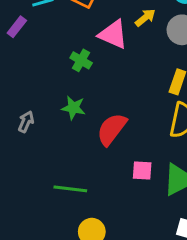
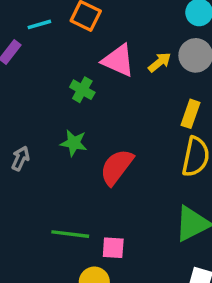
yellow arrow: (145, 18) -> (160, 62), moved
pink square: (142, 170) -> (113, 248), moved

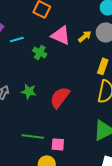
cyan line: (39, 24) -> (17, 39), moved
green star: (74, 143) -> (29, 91), moved

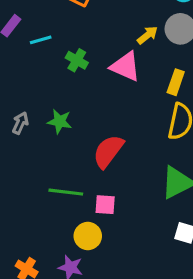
pink triangle: (61, 35) -> (125, 67), moved
red semicircle: (60, 97) -> (108, 151), moved

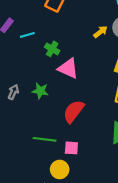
pink triangle: (125, 67) -> (68, 68), moved

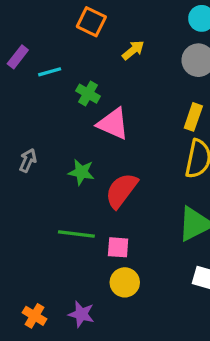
yellow arrow: (101, 32) -> (133, 50), moved
green star: (40, 91) -> (81, 172), moved
yellow circle: (60, 169) -> (125, 282), moved

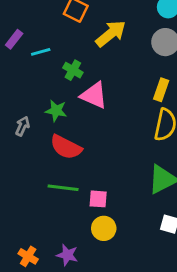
yellow arrow: (133, 50) -> (111, 34), size x1.6
green star: (81, 172) -> (56, 111), moved
red semicircle: (121, 191) -> (66, 147), moved, turned -100

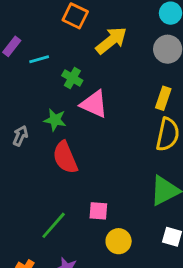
red semicircle: (66, 147) -> (65, 157), turned 40
green line: (63, 188) -> (54, 225), moved, turned -56
yellow circle: (104, 228) -> (119, 241), moved

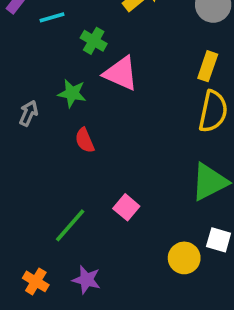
red semicircle: (65, 157) -> (85, 140), size x0.6
pink square: (98, 211) -> (126, 207), turned 36
yellow circle: (119, 241) -> (184, 258), moved

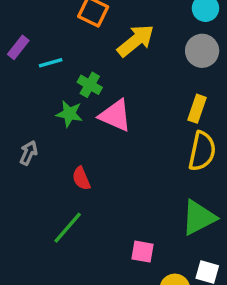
green star: (72, 93) -> (69, 114), moved
pink square: (126, 207) -> (143, 252), moved, turned -30
green line: (70, 225) -> (68, 228), moved

